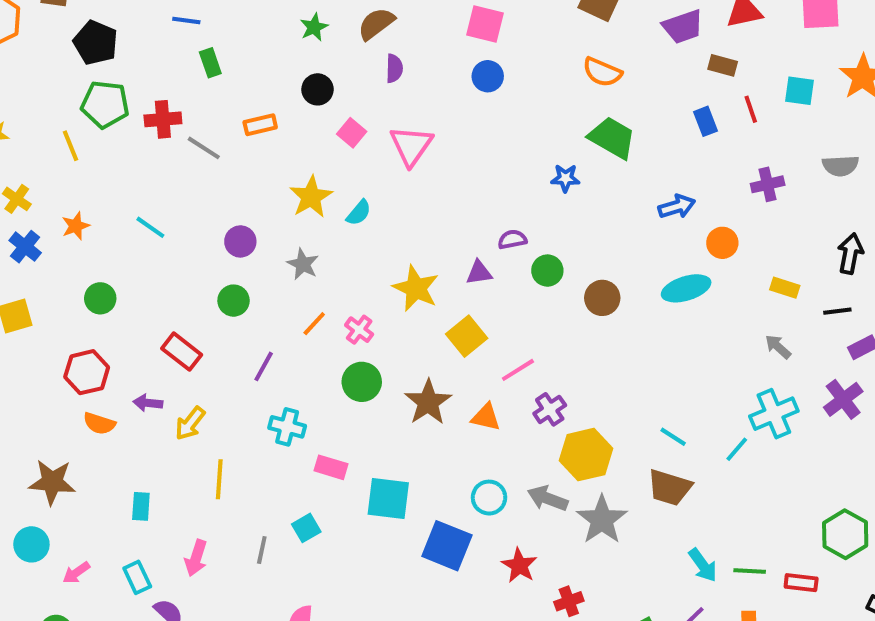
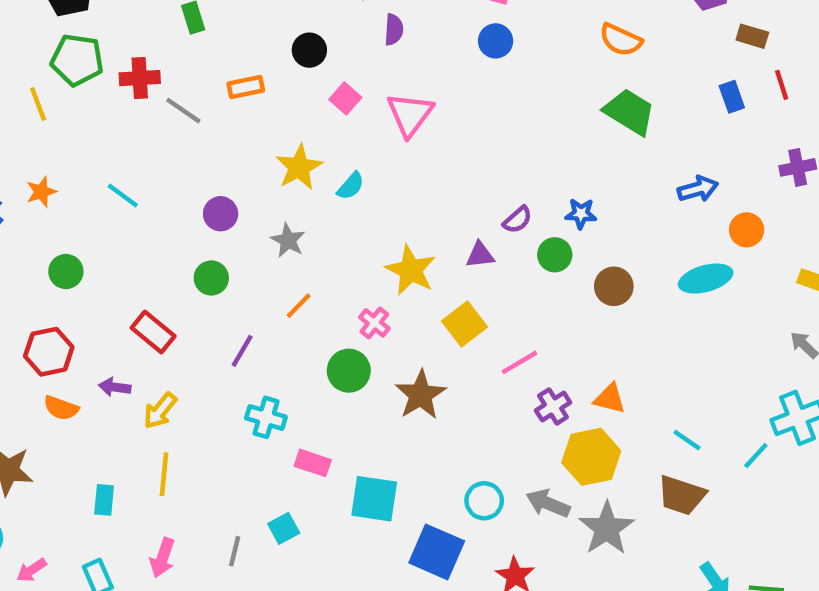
blue star: (565, 178) -> (581, 214), moved
purple semicircle: (512, 239) -> (517, 220), turned 148
pink cross: (359, 330) -> (374, 323), moved
orange triangle: (486, 417) -> (610, 399), moved
yellow line: (219, 479) -> (164, 474), moved

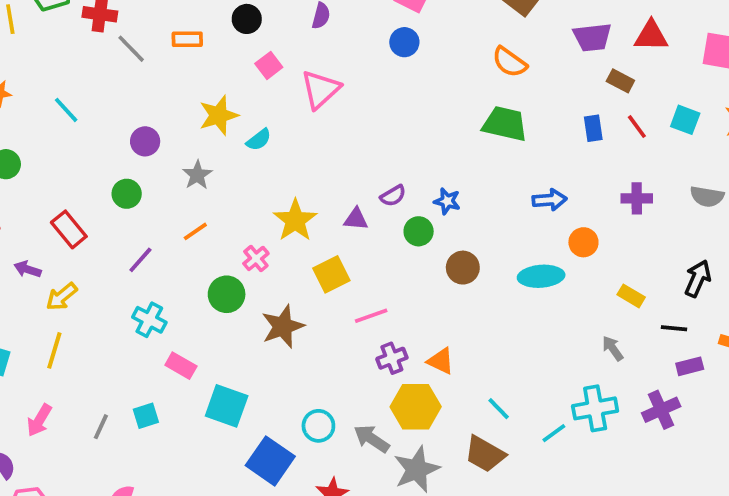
red line: (782, 85) -> (637, 127), turned -30
green trapezoid: (630, 112) -> (505, 124), turned -30

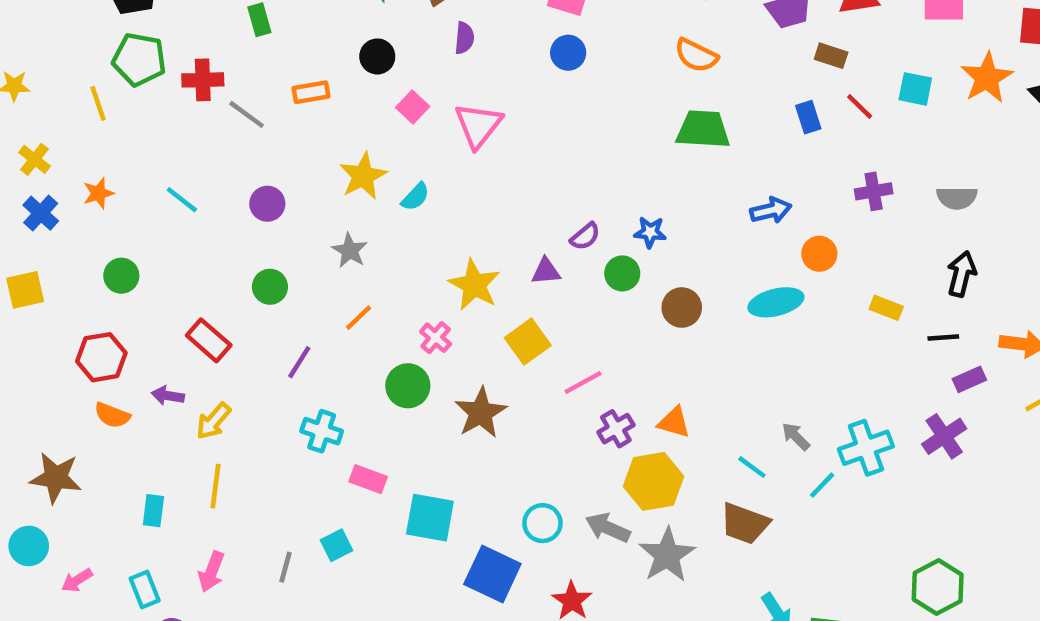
purple circle: (145, 141) -> (267, 204), moved
gray semicircle: (707, 197) -> (957, 198), moved
gray arrow: (613, 348) -> (796, 436), moved

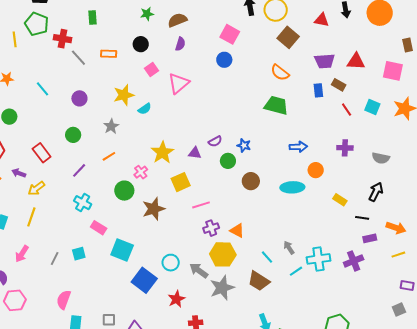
blue rectangle: (808, 117) -> (318, 90), moved

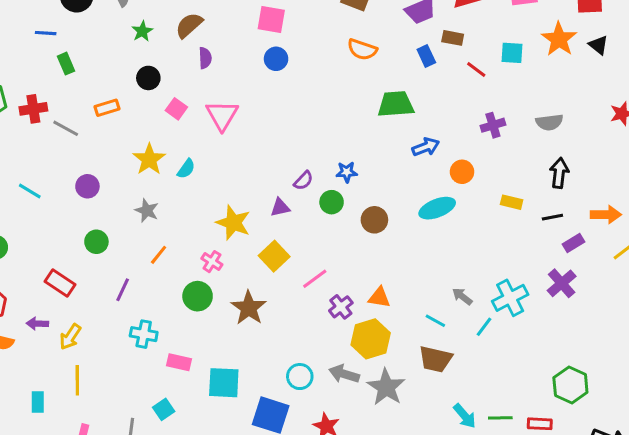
green trapezoid: (276, 105) -> (396, 104), moved

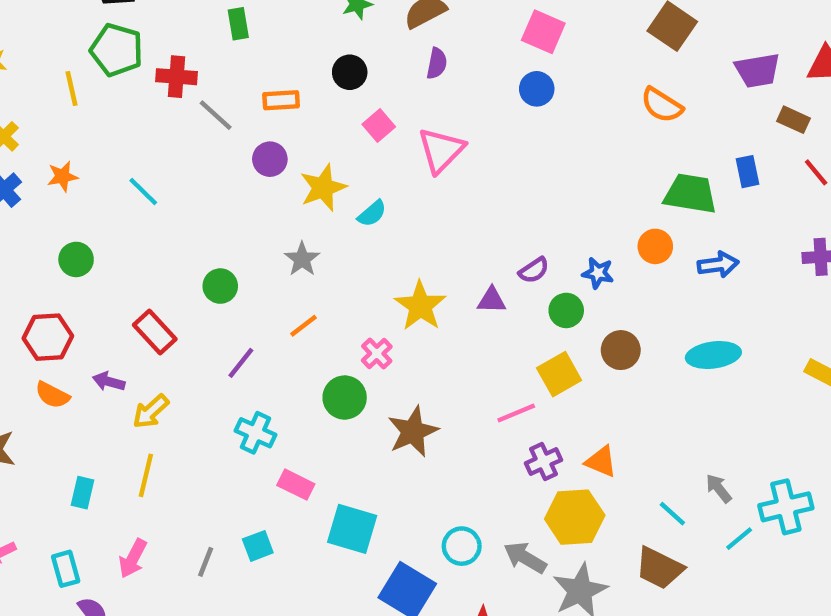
blue rectangle: (426, 56) -> (747, 172), moved
orange circle: (462, 172) -> (655, 246), moved
purple circle: (87, 186) -> (270, 159), moved
yellow square: (274, 256) -> (559, 374), moved

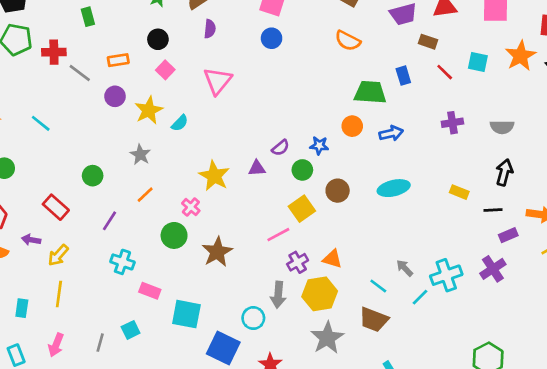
pink square: (379, 125) -> (165, 70), moved
gray arrow: (525, 558) -> (278, 295), moved, turned -110

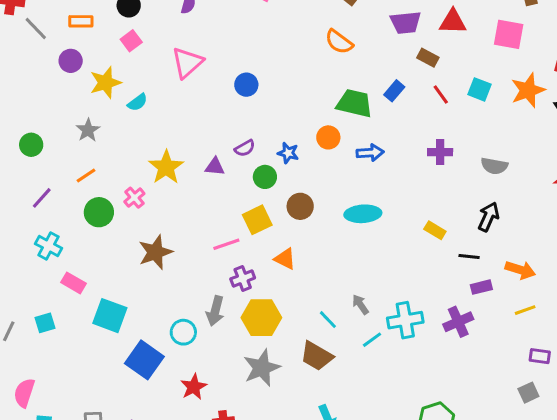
blue circle: (272, 38) -> (246, 85), moved
blue rectangle: (403, 76) -> (394, 91), turned 48
green circle: (174, 235) -> (99, 212), moved
orange triangle: (332, 259) -> (285, 259), moved

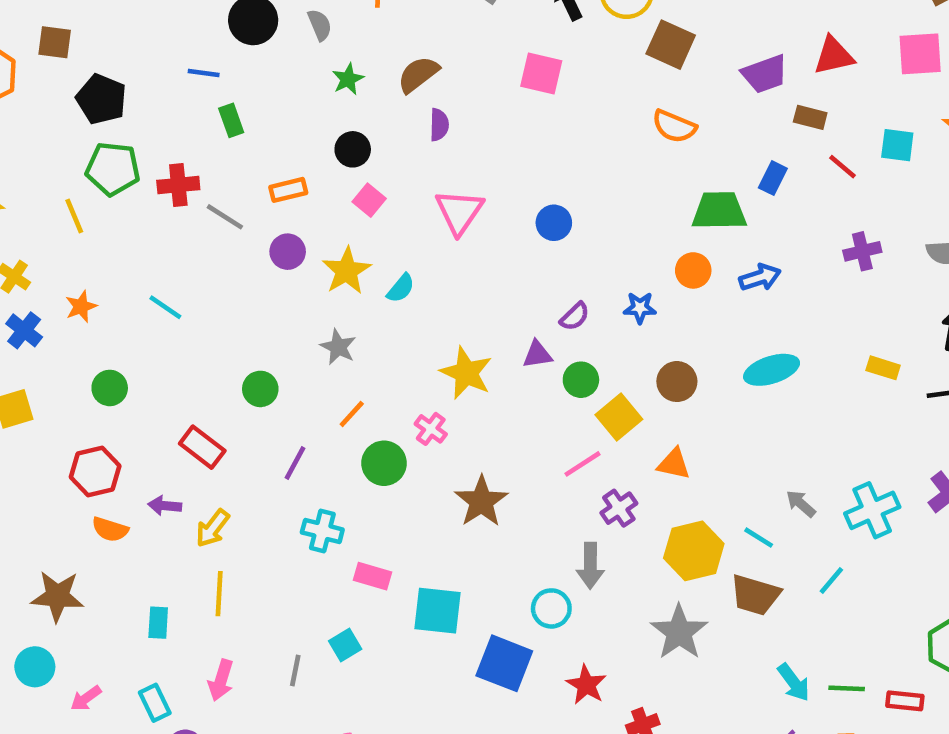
green circle: (265, 177) -> (581, 380), moved
yellow hexagon: (261, 318) -> (694, 551), moved
cyan line: (372, 340) -> (831, 581), moved

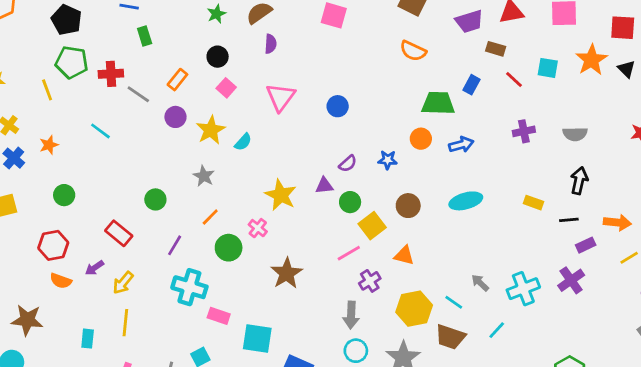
orange rectangle: (288, 190) -> (177, 80), turned -40
cyan line: (165, 307) -> (100, 131), moved
purple arrow: (165, 506) -> (95, 268), turned -42
cyan cross: (322, 531) -> (189, 287), size x1.4
cyan circle: (551, 608) -> (356, 351), moved

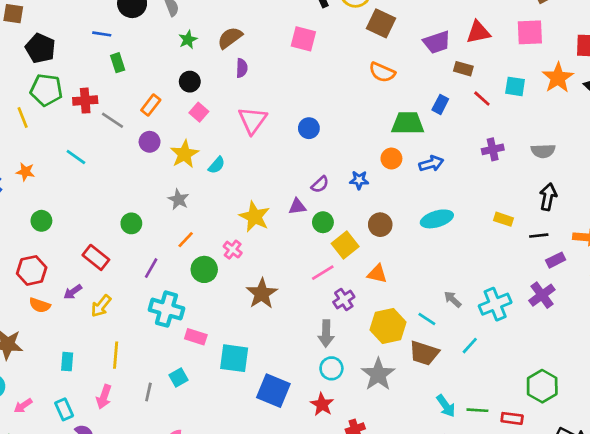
orange star: (49, 145) -> (25, 172), turned 30
yellow line: (125, 323) -> (116, 355), moved

